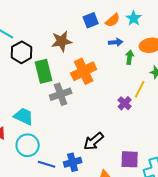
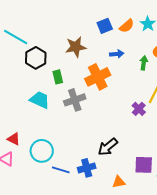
blue arrow: (116, 42) -> (117, 54), moved
green rectangle: (44, 71) -> (58, 77), size x0.6
cyan trapezoid: (24, 116) -> (40, 100), moved

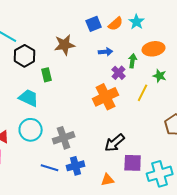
orange cross: (98, 77) -> (106, 97), moved
gray cross: (75, 100) -> (64, 138), moved
purple cross: (139, 109) -> (119, 73), moved
black arrow: (108, 147) -> (115, 143), moved
cyan circle: (42, 151) -> (31, 130), moved

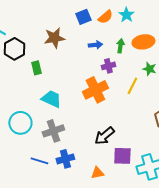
green arrow: (133, 61) -> (120, 46), moved
purple cross: (119, 73) -> (108, 66), turned 32
cyan trapezoid: (29, 98) -> (51, 99), moved

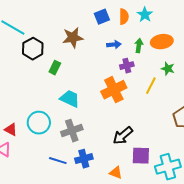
orange semicircle: (105, 17) -> (124, 17), turned -49
green rectangle: (36, 68) -> (55, 68), turned 40
orange triangle: (97, 173) -> (116, 173), turned 32

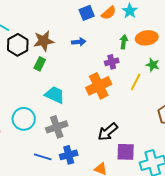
orange semicircle: (124, 17) -> (109, 13), turned 49
brown star: (73, 38) -> (44, 41), moved
blue arrow: (114, 45) -> (79, 42), moved

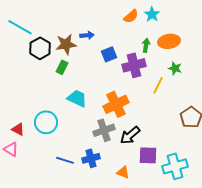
blue square: (87, 13) -> (109, 54), moved
blue arrow: (79, 42) -> (87, 35), moved
purple cross: (112, 62) -> (134, 65), size x1.6
orange cross: (99, 86) -> (116, 104), moved
gray cross: (57, 127) -> (104, 130), moved

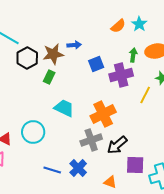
blue cross: (91, 158) -> (78, 168), turned -30

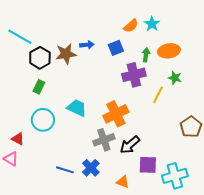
blue square: (96, 64) -> (116, 48), moved
green rectangle: (49, 77) -> (39, 87), moved
cyan circle: (33, 132) -> (43, 120), moved

